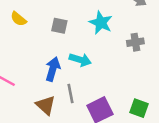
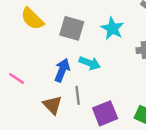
yellow semicircle: (18, 19) -> (32, 19), size x1.5
gray square: (59, 26) -> (72, 28), size x1.5

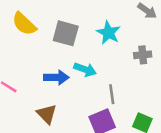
blue arrow: (62, 70) -> (56, 77), turned 70
gray line: (78, 95) -> (112, 94), moved

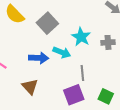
gray square: (66, 33) -> (47, 23), turned 30
cyan star: (108, 33) -> (81, 37), moved

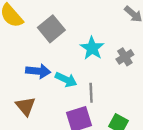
gray cross: (108, 42) -> (125, 57), turned -32
cyan arrow: (62, 52) -> (66, 80), moved

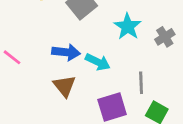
gray line: (91, 93) -> (141, 83), moved
brown triangle: (25, 106) -> (65, 86), moved

